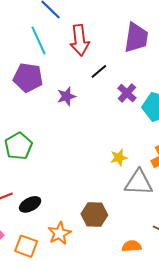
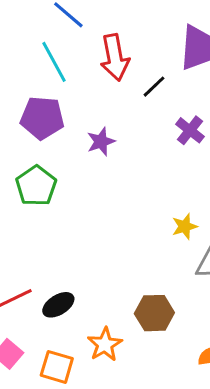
black line: (99, 71) -> (154, 87), moved
green pentagon: (18, 146) -> (36, 186), moved

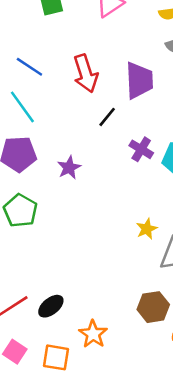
red arrow: (115, 57) -> (86, 74), moved
brown hexagon: (154, 313) -> (153, 307), moved

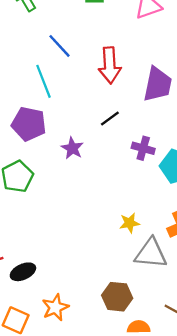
black line: (107, 117) -> (110, 118), moved
purple cross: (141, 149) -> (143, 148), turned -30
purple star: (69, 168) -> (72, 148), turned -30

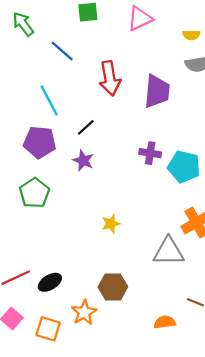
blue line: (59, 46) -> (62, 51), moved
black line: (110, 118) -> (86, 127), moved
yellow star: (129, 223) -> (111, 224), moved
brown hexagon: (117, 297) -> (113, 287), moved

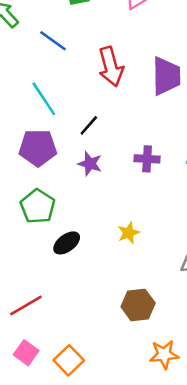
purple cross: (150, 153) -> (147, 159), moved
black ellipse: (50, 282) -> (67, 243), moved
orange star: (84, 312) -> (164, 354), moved, turned 30
orange square: (48, 329) -> (69, 360), turned 35

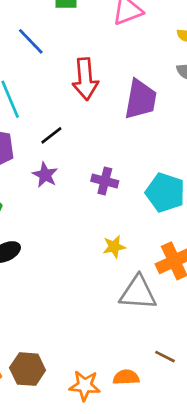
yellow star: (129, 233) -> (114, 247), moved
brown hexagon: (138, 305) -> (28, 369), moved

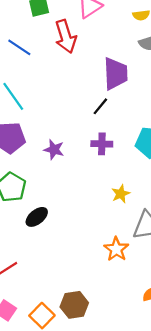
red arrow: (85, 79) -> (66, 36), moved
black line: (51, 135) -> (100, 106), moved
orange star: (85, 386) -> (116, 249), moved, turned -30

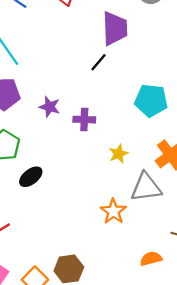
purple cross: (102, 144) -> (84, 120), moved

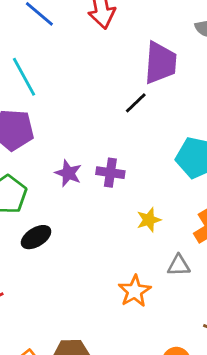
purple star: (50, 107) -> (68, 173), moved
gray triangle: (146, 187) -> (179, 265), size x0.6

